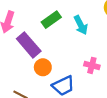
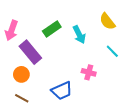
orange circle: (43, 67) -> (21, 74), moved

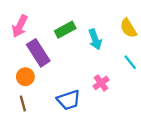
pink cross: (89, 72) -> (101, 83), turned 32
brown line: (22, 98) -> (23, 103), turned 40

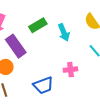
pink cross: (101, 83) -> (70, 70), turned 32

